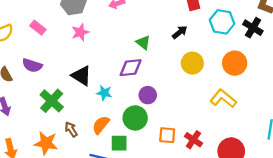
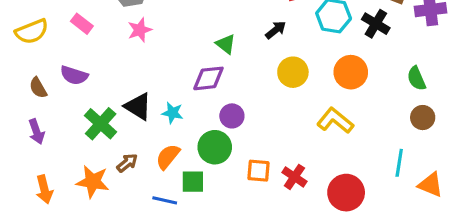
black triangle: (81, 76) -> (138, 107), moved
brown arrow: (71, 129) -> (127, 163), turned 84

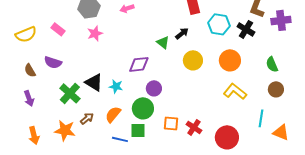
green triangle: (226, 44) -> (163, 42), moved
yellow L-shape: (335, 121) -> (235, 91), moved
green square: (193, 182) -> (138, 130), moved
blue line: (165, 200) -> (120, 139), moved

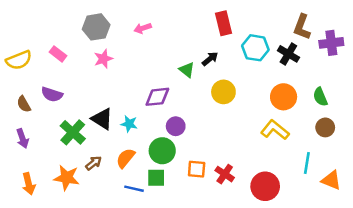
orange circle: (230, 60) -> (284, 97), moved

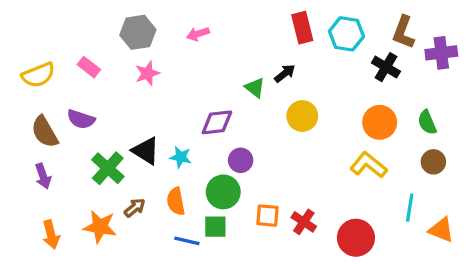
cyan hexagon: (255, 48) -> (346, 34), moved
brown semicircle: (24, 104) -> (45, 132), size x1.5
orange semicircle: (125, 158) -> (176, 201), turned -50

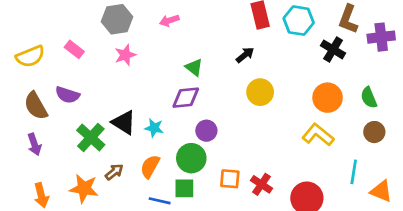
green triangle: (255, 88) -> (194, 67), moved
orange semicircle: (176, 201) -> (150, 166), turned 40

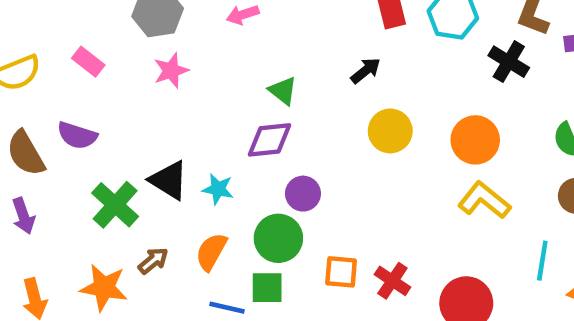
orange circle: (328, 98) -> (475, 140), moved

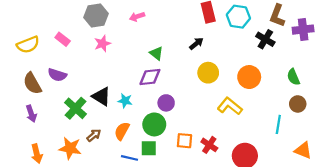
yellow L-shape: (484, 200) -> (230, 106), moved
cyan line: (542, 261) -> (278, 124), moved

